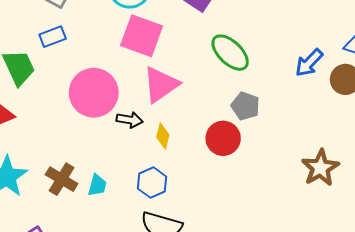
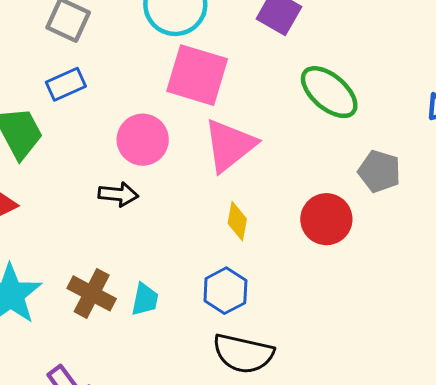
pink circle: (94, 93) -> (143, 140), moved, size x0.7
gray pentagon: (245, 106) -> (379, 171), moved
black arrow: (130, 120) -> (118, 194), moved

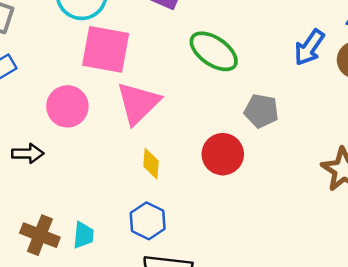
black arrow: (118, 194) -> (28, 153), moved

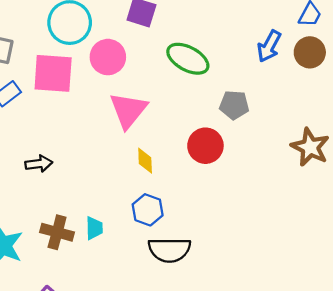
pink square: (106, 49) -> (53, 73), moved
pink circle: (67, 106) -> (108, 57), moved

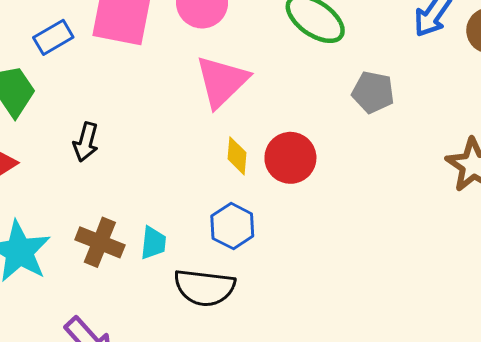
red circle: (205, 146) -> (290, 158), moved
black arrow: (39, 164) -> (86, 142), turned 105
black semicircle: (169, 250) -> (204, 288), moved

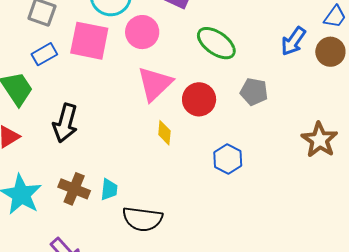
black arrow: (86, 142) -> (65, 123), size x1.5
red circle: (290, 158) -> (199, 99), moved
blue hexagon: (232, 226) -> (228, 159), moved

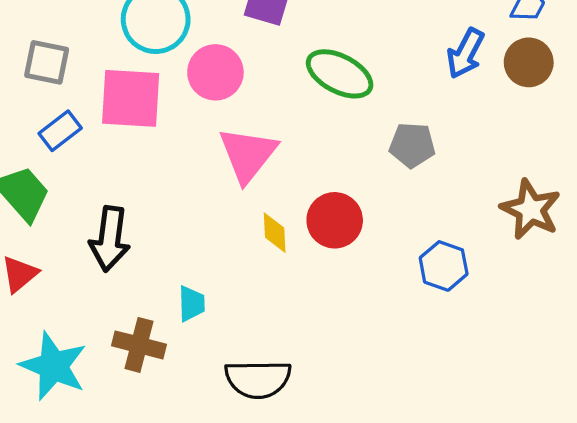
red circle: (199, 99) -> (335, 220), moved
blue hexagon: (228, 159) -> (444, 266), moved
cyan trapezoid: (109, 189) -> (191, 304), moved

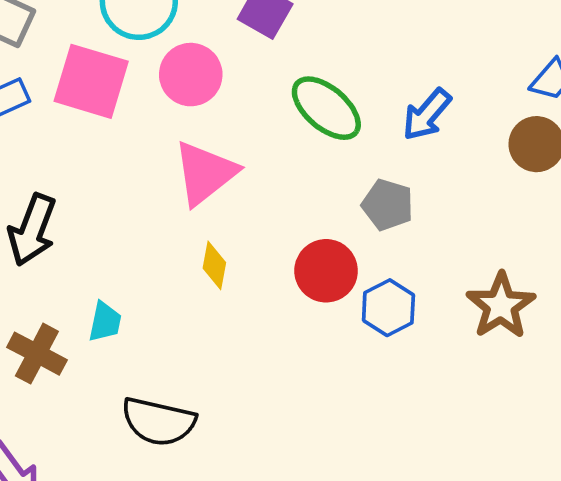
blue arrow: (465, 53) -> (427, 115), moved
red circle: (335, 220) -> (326, 271), moved
blue hexagon: (444, 266) -> (388, 308), moved

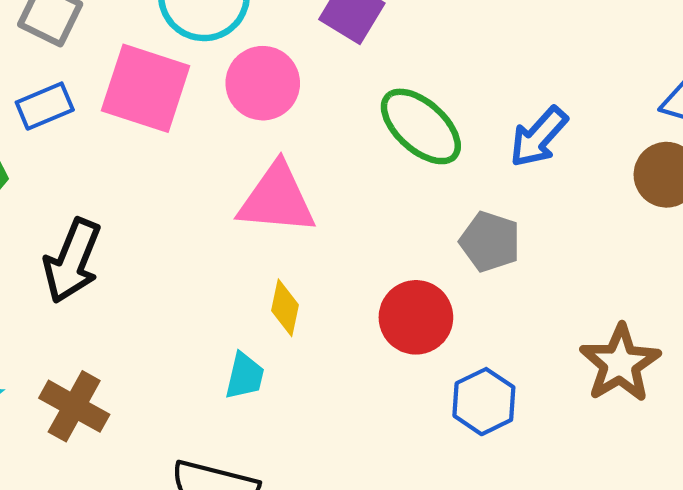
pink triangle: (205, 173) -> (277, 199), turned 42
blue hexagon: (388, 308) -> (484, 402), moved
cyan trapezoid: (105, 322) -> (245, 376), moved

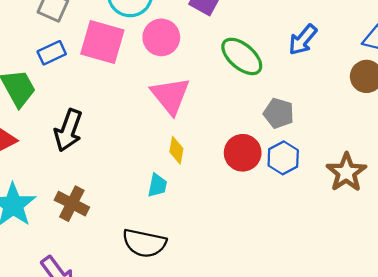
blue arrow: (539, 137) -> (303, 40), moved
pink triangle: (277, 199) -> (170, 96), turned 48
blue hexagon: (484, 402) -> (283, 158), moved

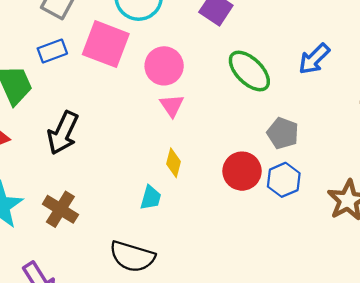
pink circle: (161, 37) -> (164, 66), moved
pink triangle: (170, 96) -> (172, 106), size x0.6

